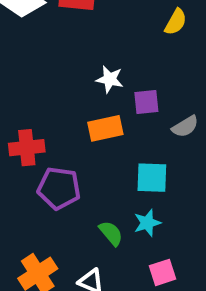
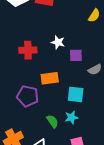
orange rectangle: (105, 128) -> (50, 78), moved
red cross: (27, 148) -> (28, 50), moved

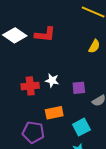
white star: (58, 42) -> (52, 80), moved
cyan square: (76, 94) -> (81, 127), turned -30

